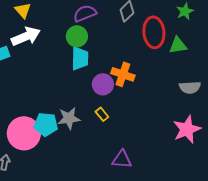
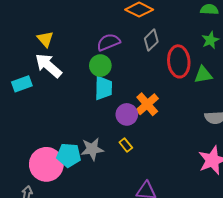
white arrow: (26, 36) -> (48, 66), turned -116
orange cross: (123, 74) -> (147, 104), turned 30

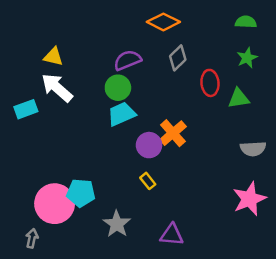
yellow triangle: (45, 39) -> (53, 57), turned -36
red ellipse: (179, 61) -> (210, 83), size x0.7
cyan trapezoid: (103, 88) -> (122, 114), turned -115
gray star: (92, 149) -> (117, 224), moved, turned -30

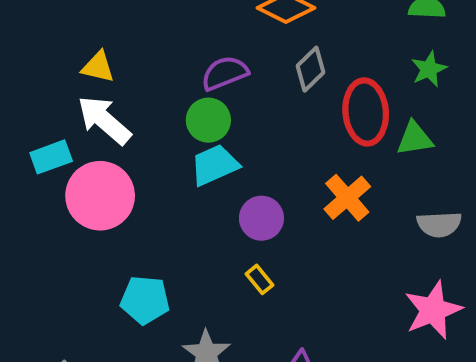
red ellipse: (210, 83) -> (366, 112), size x1.4
orange cross: (173, 133) -> (347, 198), moved
pink circle: (55, 204) -> (100, 196), moved

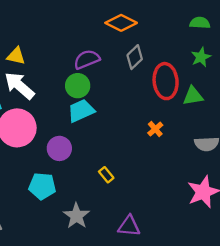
orange cross: (347, 198) -> (155, 129), size x0.6
purple circle: (261, 218) -> (59, 148), moved

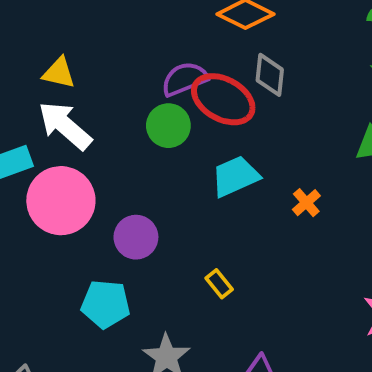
gray diamond: (135, 57) -> (270, 75), turned -40
red ellipse: (166, 81) -> (223, 99), moved, turned -56
cyan trapezoid: (81, 111) -> (235, 176), moved

